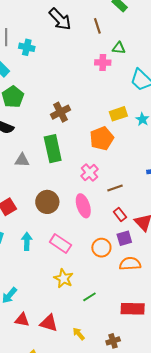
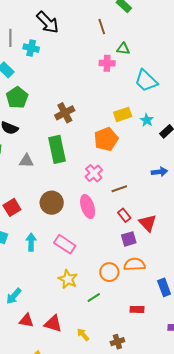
black arrow: (60, 19) -> (48, 22), moved
orange circle: (101, 248) -> (109, 272), moved
red rectangle: (133, 309) -> (137, 309), size x0.6

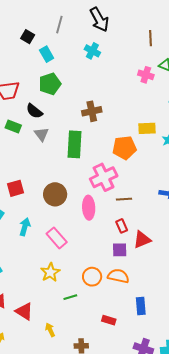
cyan cross: (31, 48) -> (92, 51), moved
gray triangle: (26, 161) -> (42, 134), moved, turned 35
pink cross: (94, 173) -> (104, 177), size x1.5
red triangle: (148, 223) -> (142, 240), turned 36

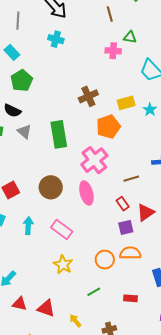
brown cross: (92, 111) -> (88, 96), moved
brown line: (124, 199) -> (131, 179), moved
green line: (70, 297) -> (94, 292), moved

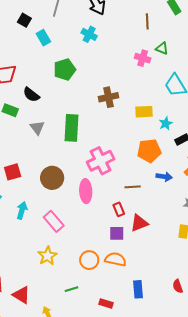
green pentagon: (22, 81) -> (65, 70), moved
orange pentagon: (108, 127) -> (149, 151), moved
gray triangle: (24, 132) -> (37, 128), moved

